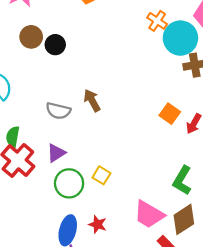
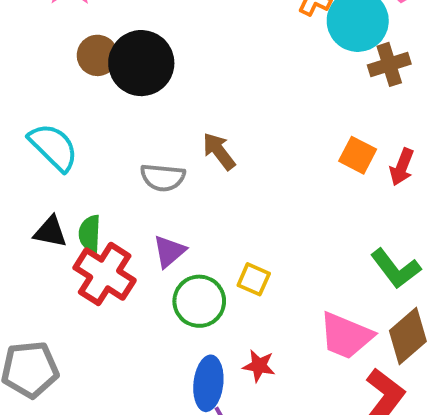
black circle: (55, 45) -> (141, 63), size x1.8
green L-shape: (182, 180) -> (396, 269), turned -60

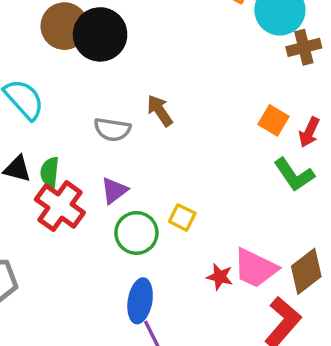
brown circle: (97, 55) -> (64, 26), size x1.4
green L-shape: (396, 269) -> (294, 175), moved
red star: (259, 366) -> (220, 277), moved

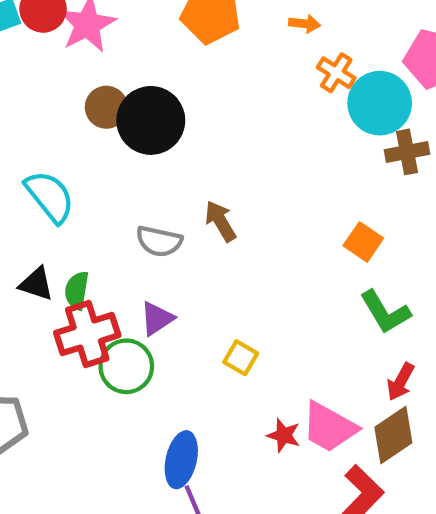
brown circle: (64, 26) -> (106, 107), size x0.7
red arrow: (309, 132) -> (401, 382), moved
red cross: (60, 206) -> (87, 334), turned 33
green circle: (136, 233) -> (126, 366), moved

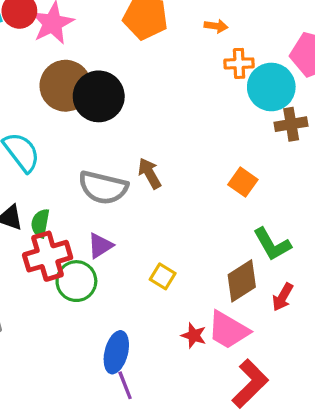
orange cross: (336, 73) -> (239, 63), turned -36
brown circle: (106, 107) -> (65, 86), size x1.6
gray semicircle: (159, 241) -> (103, 188), size x1.4
orange square: (363, 242) -> (243, 182), moved
brown diamond: (393, 435) -> (242, 281), moved

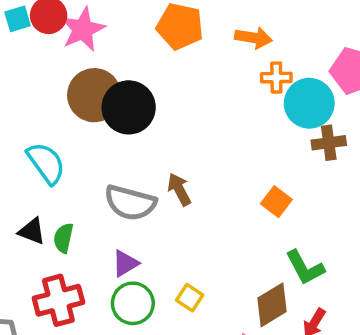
orange arrow: (216, 26) -> (253, 38), size x1.5
red cross: (48, 256) -> (58, 300), moved
green circle: (76, 281) -> (133, 303), moved

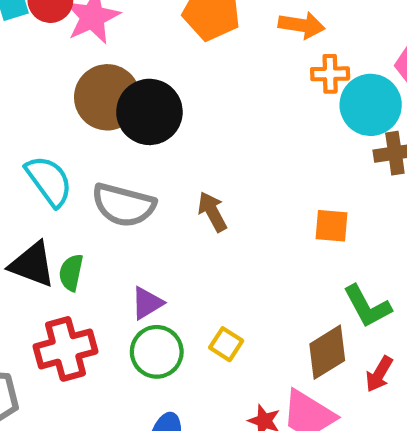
orange square: (276, 202) -> (332, 226), turned -32
gray semicircle: (130, 203) -> (124, 205), moved
black triangle: (32, 231) -> (32, 265), size x1.4

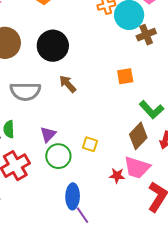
black circle: (149, 112) -> (53, 46), moved

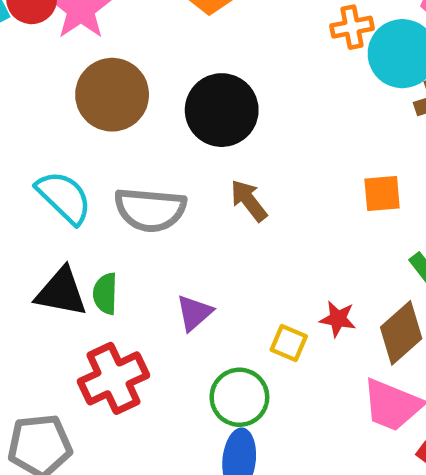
green circle: (58, 156) -> (239, 397), moved
red star: (117, 176) -> (338, 319), moved

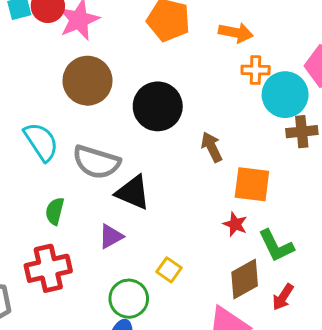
orange square: (382, 193) -> (252, 184), size x1.4
brown arrow: (249, 200) -> (212, 147), moved
black triangle: (61, 292) -> (133, 192), moved
red star: (338, 319) -> (235, 224), moved

